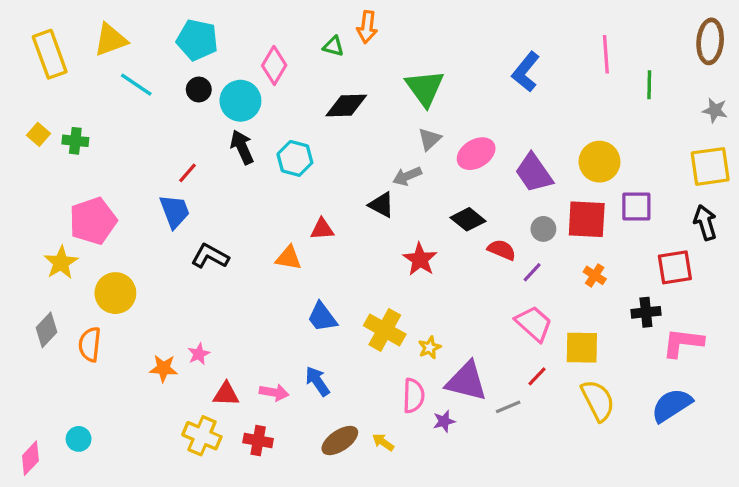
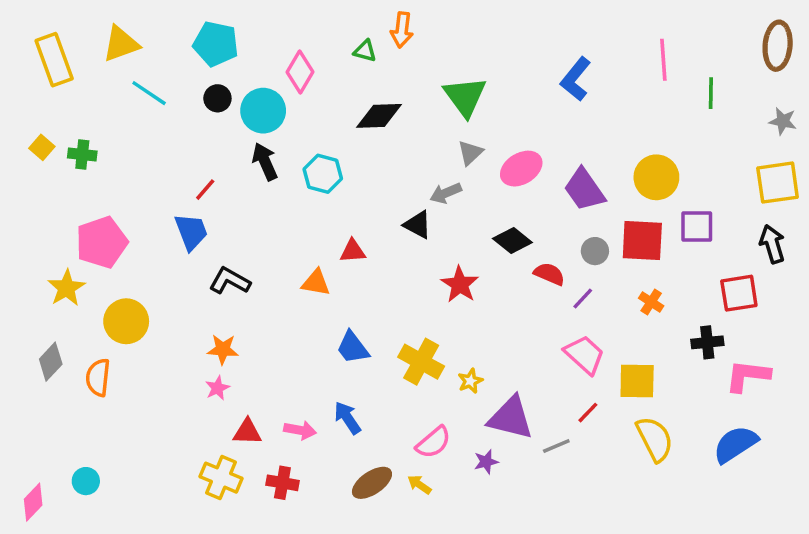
orange star: (163, 368) -> (223, 349), moved
pink semicircle: (414, 396) -> (433, 442), moved, turned 48

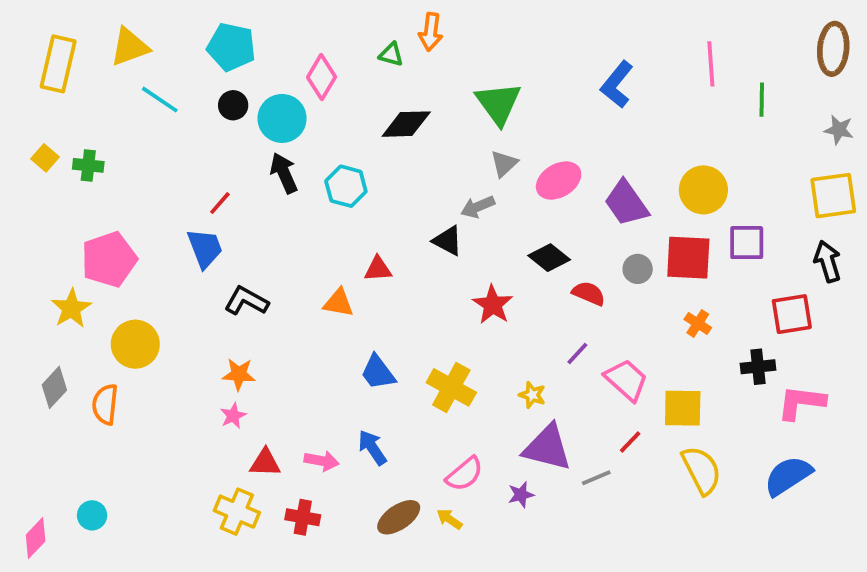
yellow rectangle: (54, 60) -> (58, 64), turned 33
purple line: (583, 298) -> (577, 354), moved
yellow star: (470, 381) -> (532, 395), moved, turned -30

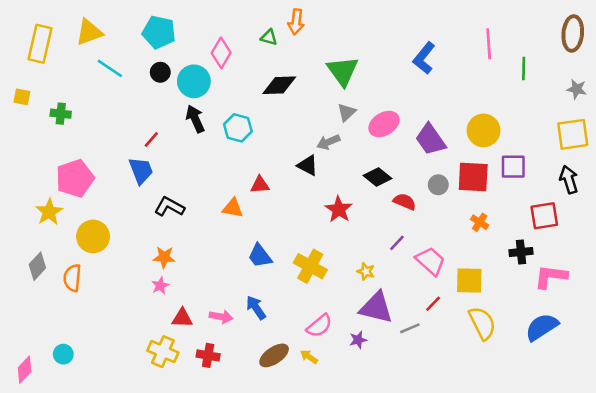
yellow square: (45, 158) -> (22, 97), moved, turned -30

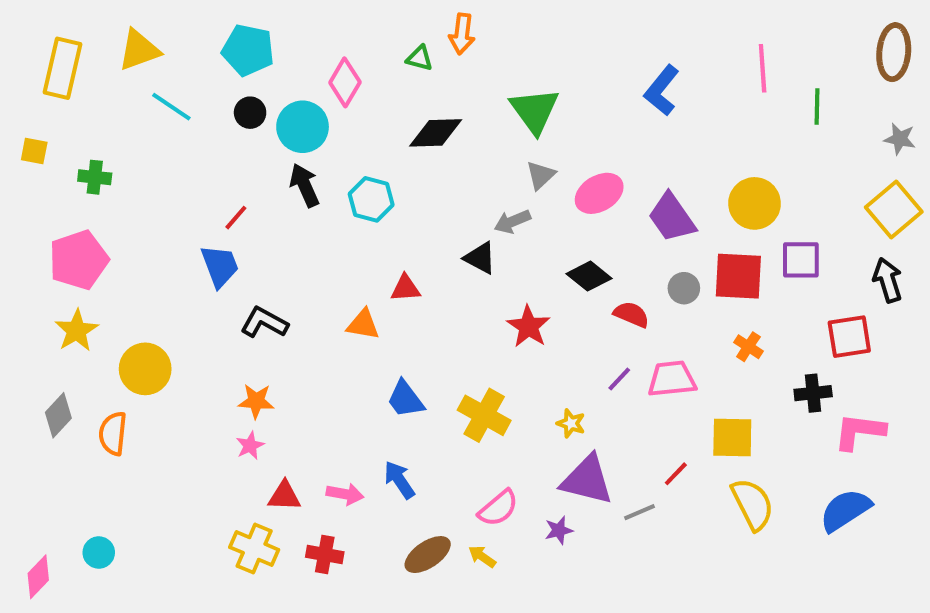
yellow square: (573, 134) -> (894, 209), turned -32
pink pentagon: (75, 178) -> (79, 260), moved
pink trapezoid: (431, 261) -> (672, 379), moved, turned -48

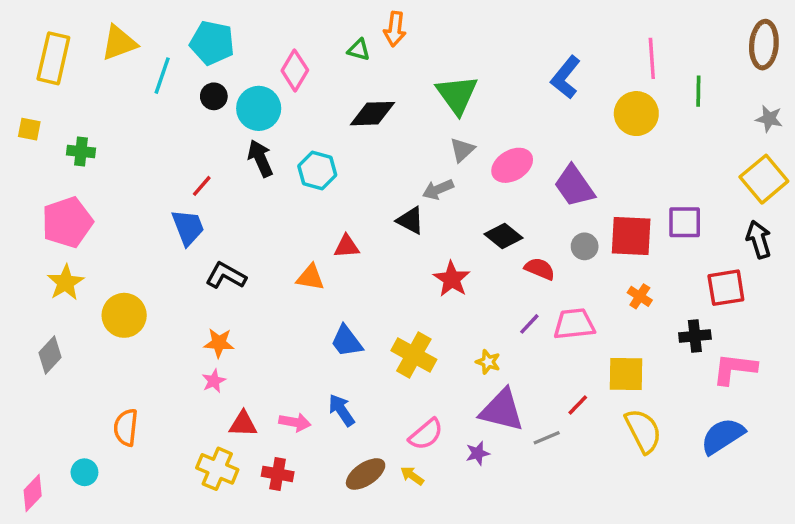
cyan line: (171, 107) -> (162, 76), moved, turned 75
yellow circle: (754, 203) -> (636, 114), moved
orange semicircle: (113, 433) -> (126, 427), moved

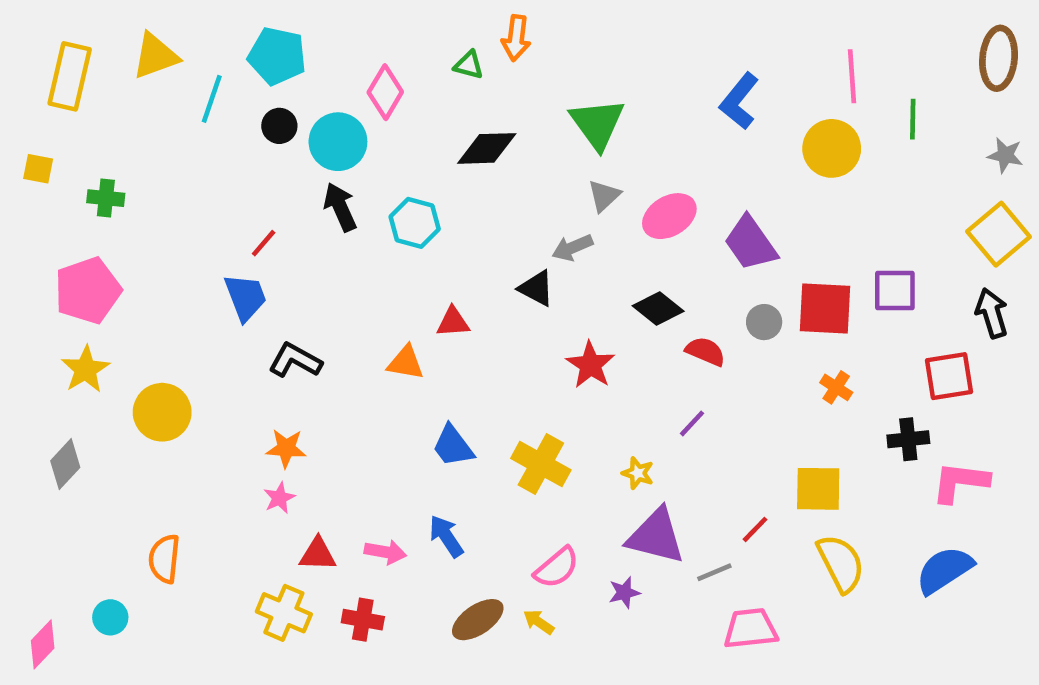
pink trapezoid: (574, 324) -> (751, 629), moved

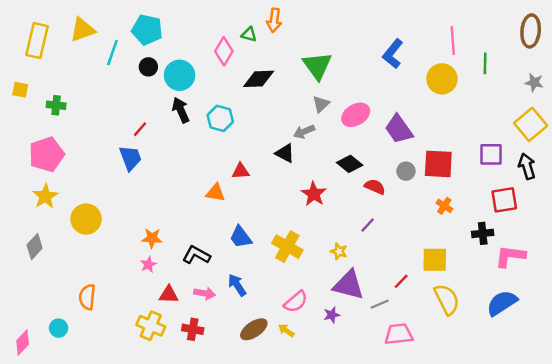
pink diamond: (385, 92) -> (224, 51), moved
purple square: (895, 290) -> (491, 154), moved
black L-shape: (295, 360) -> (196, 255), moved

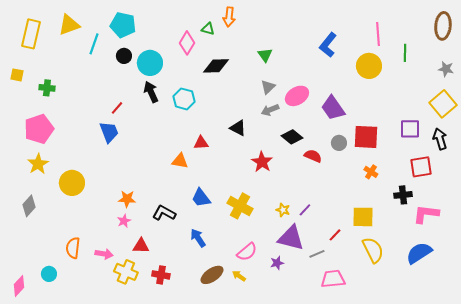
green triangle: (317, 66) -> (265, 55), size x0.6
gray arrow: (304, 132) -> (270, 110), moved
purple line: (368, 225) -> (305, 210), moved
pink arrow: (205, 293) -> (104, 254), moved

